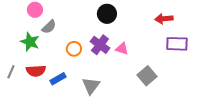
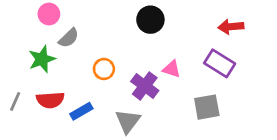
green star: (30, 42) -> (42, 59), turned 30
purple rectangle: (177, 44) -> (220, 63), moved, turned 30
purple cross: (100, 45) -> (145, 86), moved
gray square: (147, 76) -> (207, 107), turned 30

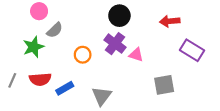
red arrow: (231, 27) -> (170, 21), moved
purple rectangle: (220, 63) -> (192, 50), moved
purple cross: (145, 86) -> (115, 44), moved

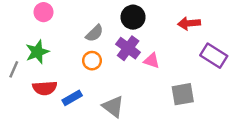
gray semicircle: (55, 30) -> (94, 33), moved
gray line: (12, 80) -> (14, 69), moved
gray triangle: (102, 96) -> (113, 107), turned -30

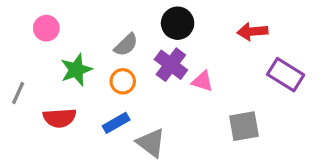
pink circle: (44, 12) -> (46, 28), moved
green star: (37, 52) -> (76, 70), moved
blue rectangle: (72, 98) -> (116, 123), moved

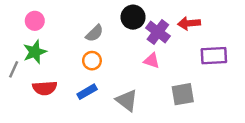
purple cross: (171, 65) -> (158, 32), moved
green star: (76, 70) -> (35, 52), moved
purple rectangle: (286, 75) -> (214, 56), turned -35
gray triangle: (151, 143) -> (127, 100), moved

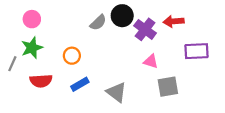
gray semicircle: (94, 33) -> (98, 23), moved
orange circle: (92, 61) -> (72, 56), moved
pink triangle: (152, 61) -> (151, 61), moved

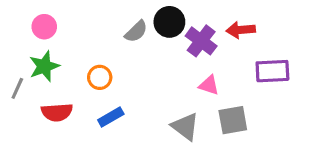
gray triangle: (116, 92) -> (185, 126), moved

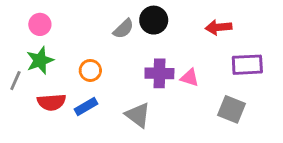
purple cross: (201, 41) -> (159, 73), moved, turned -36
blue rectangle: (111, 117) -> (86, 106), moved
gray square: (233, 120) -> (231, 109), moved, turned 32
gray triangle: (185, 126) -> (138, 115), moved

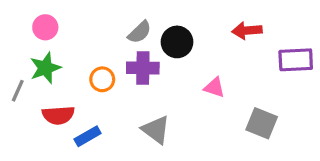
black circle: (154, 20) -> (177, 42), moved
purple rectangle: (247, 65) -> (296, 60), moved
purple cross: (159, 73) -> (143, 68), moved
blue rectangle: (86, 106) -> (88, 136), moved

